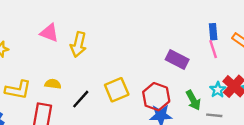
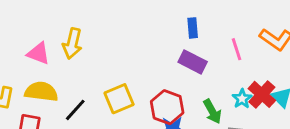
blue rectangle: (213, 32) -> (193, 28), moved
pink triangle: (49, 33) -> (38, 53), moved
yellow semicircle: (53, 84) -> (41, 92), size x1.6

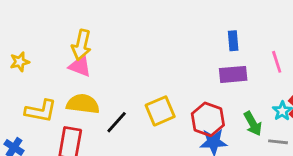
yellow arrow: (72, 44) -> (81, 45), moved
purple rectangle: (193, 62) -> (233, 74), turned -32

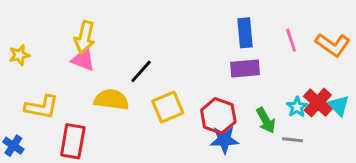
blue rectangle: (233, 41) -> (245, 33), size x1.4
pink line: (277, 62) -> (291, 40), moved
yellow semicircle: (83, 104) -> (111, 100), moved
black line: (117, 122) -> (141, 71), moved

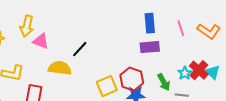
yellow arrow: (85, 37) -> (27, 26), moved
yellow square: (168, 107) -> (107, 86), moved

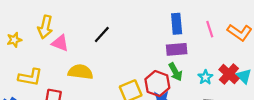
black line: (80, 49) -> (102, 34), moved
cyan star: (185, 73) -> (205, 77), moved
green arrow: (164, 82) -> (175, 72), moved

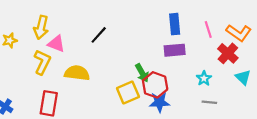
green arrow: (175, 72) -> (142, 73), moved
red cross: (229, 74) -> (228, 53), moved
yellow L-shape: (30, 77) -> (42, 62), moved, turned -75

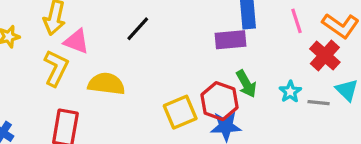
purple rectangle: (175, 50) -> (231, 40), moved
green arrow: (142, 73) -> (246, 84), moved
gray line: (209, 102) -> (319, 103), moved

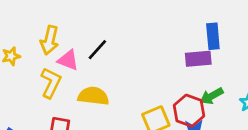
black line: (138, 29) -> (97, 50), moved
green arrow: (246, 84) -> (212, 96), turned 90

